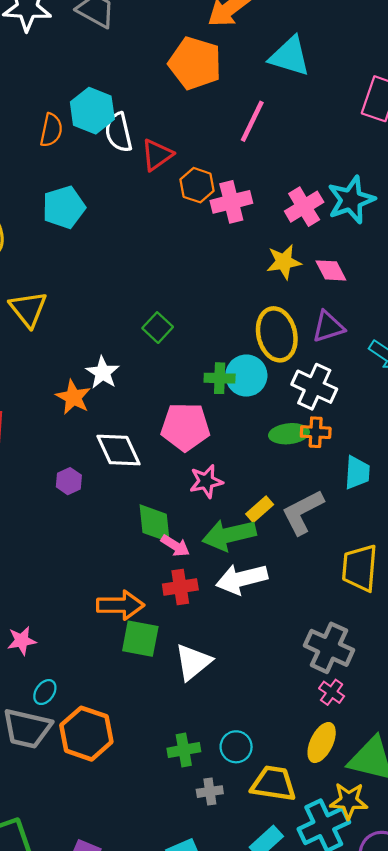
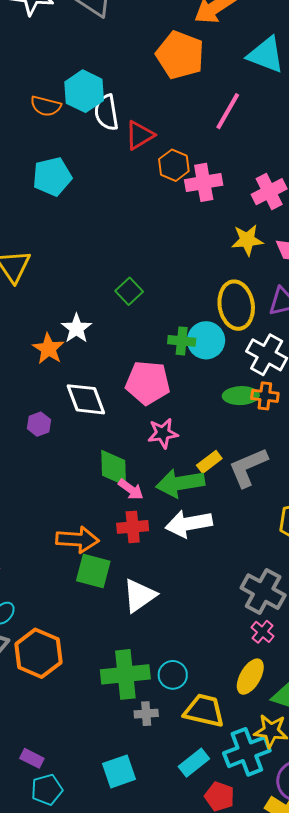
orange semicircle: (51, 130) -> (46, 106), turned 88
green cross: (184, 750) -> (125, 674), size x1.6

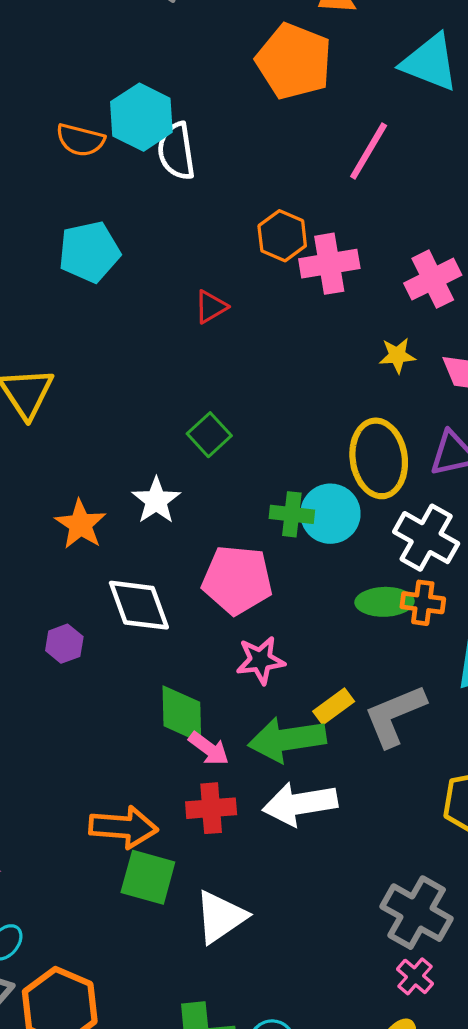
red triangle: (140, 135) -> (211, 307), moved, size x0.7
yellow star: (247, 240) -> (397, 355), size x0.7
white star: (76, 328) -> (156, 500), moved

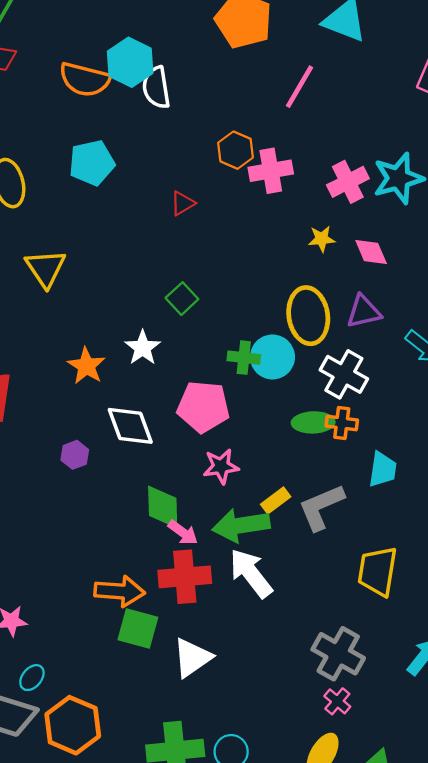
orange semicircle: (80, 140) -> (85, 80), size x1.4
white arrow: (300, 804) -> (251, 573), turned 62
red cross: (211, 808) -> (185, 577), size x1.4

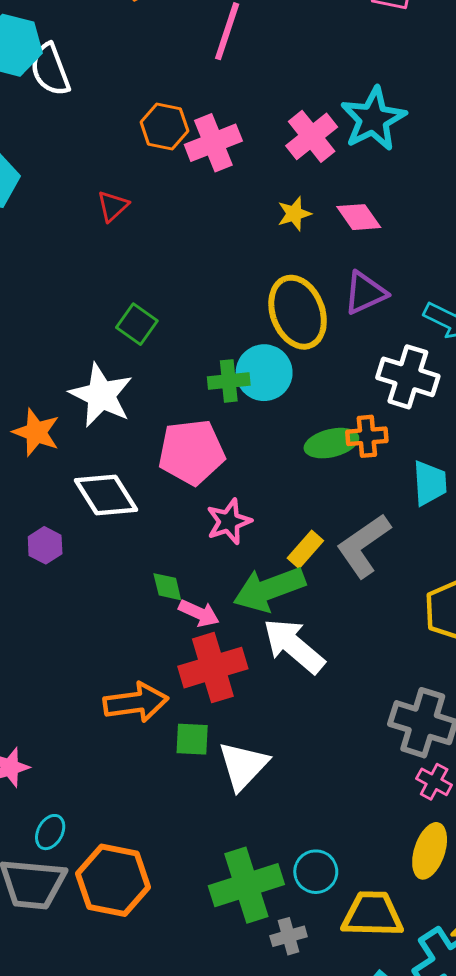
white star: (143, 348) -> (101, 395), size x1.4
white cross: (344, 374) -> (408, 377), moved
green diamond: (163, 507) -> (167, 587), size x0.6
green square: (138, 628) -> (192, 739), moved, size x0.7

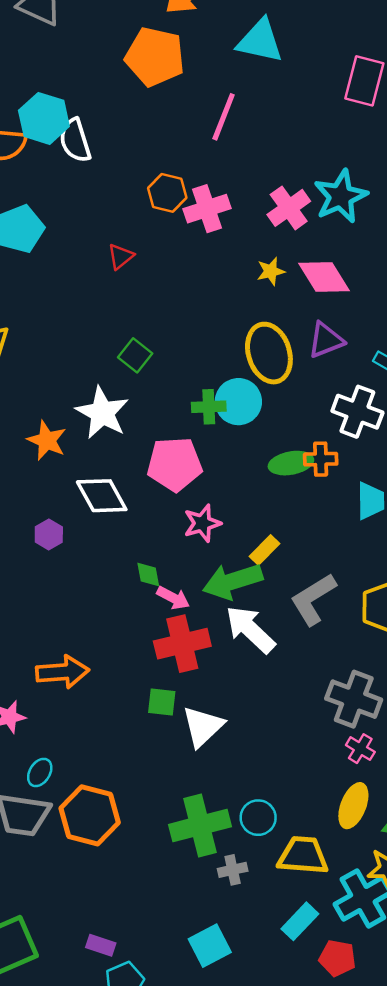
pink diamond: (359, 217) -> (324, 277), size x1.4
gray L-shape: (363, 546) -> (313, 599), moved
orange arrow: (136, 702) -> (62, 672), moved

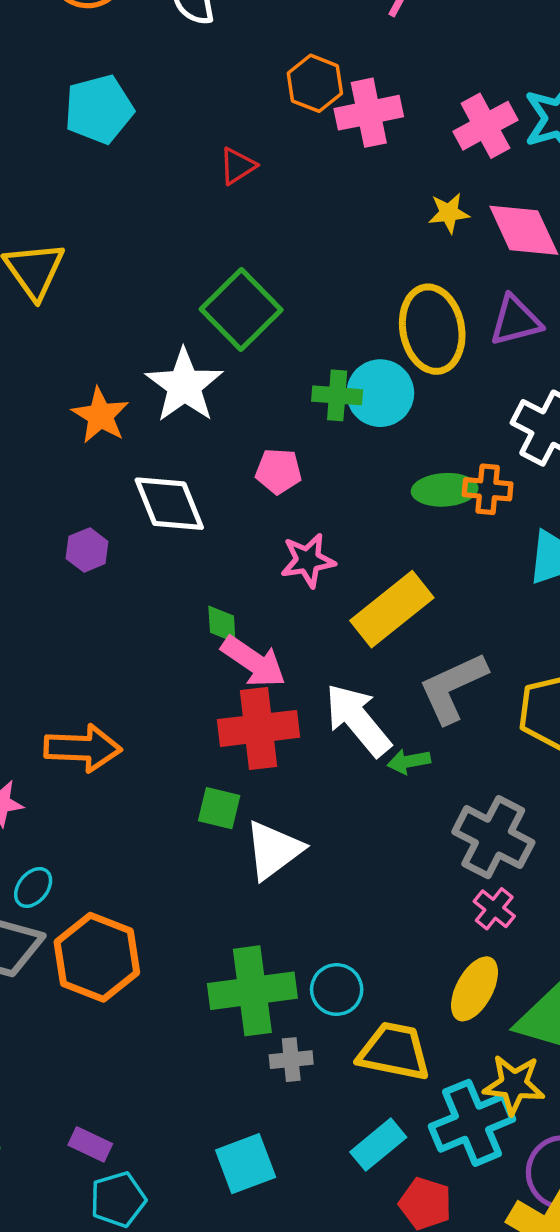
green square: (135, 355) -> (241, 310), size x1.6
pink pentagon: (175, 464) -> (278, 471), size x0.6
yellow rectangle: (264, 550) -> (392, 609), size x1.8
green arrow: (233, 581) -> (409, 761), moved, size x0.5
pink arrow: (173, 598) -> (254, 662), size x1.4

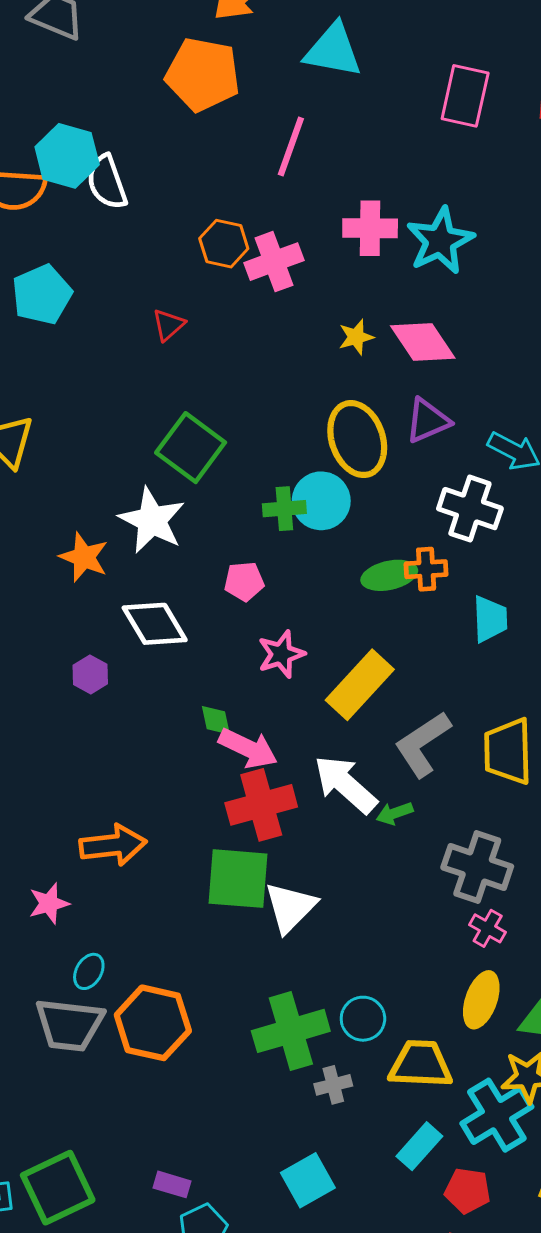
pink cross: (485, 126) -> (370, 228), moved, turned 38
green square: (219, 808) -> (238, 879), size x1.8

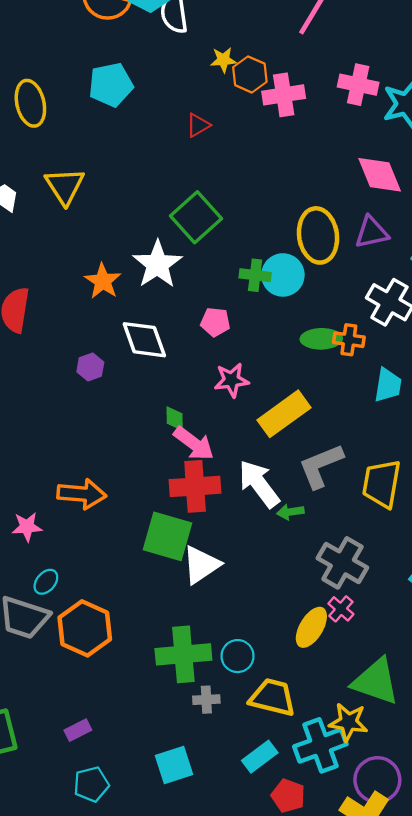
yellow star: (356, 337) -> (223, 60), moved
yellow ellipse: (481, 1000) -> (311, 627), moved
purple rectangle: (172, 1184) -> (78, 730), moved, turned -55

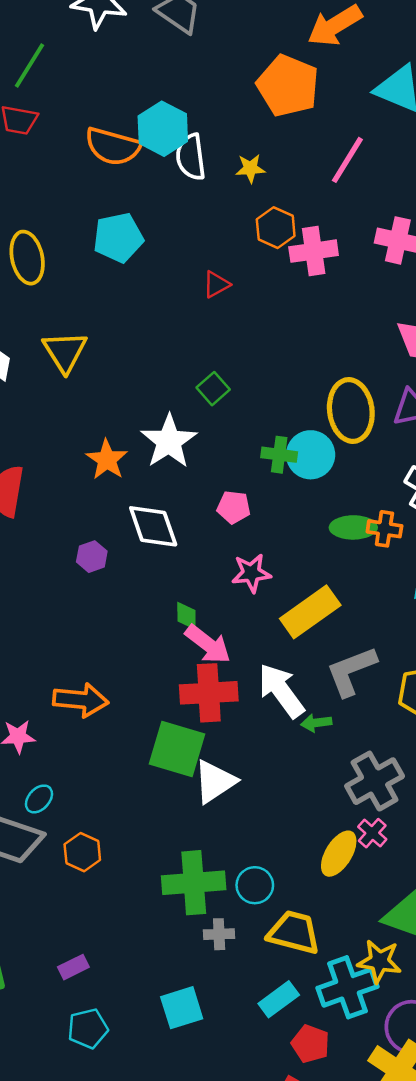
yellow star: (223, 60) -> (250, 168), moved
green square: (196, 217) -> (213, 389), size x0.6
gray cross: (342, 563) -> (375, 781), turned 30
orange hexagon: (85, 628) -> (82, 852), size x0.6

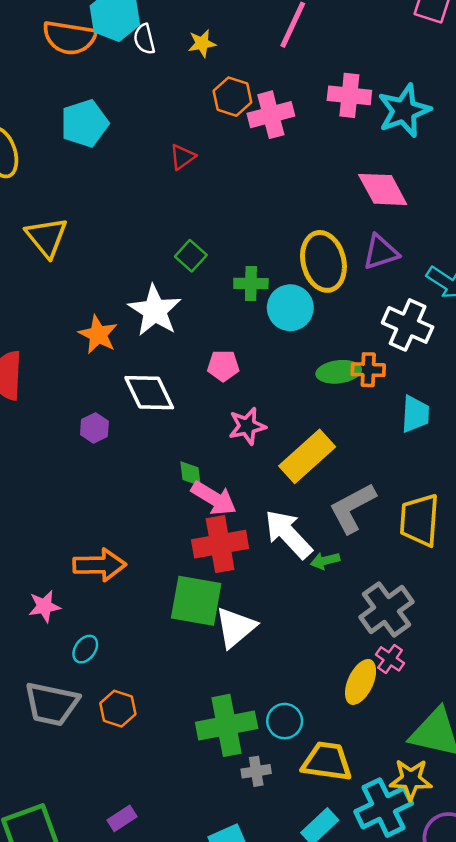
white semicircle: (191, 157) -> (144, 39), size x0.7
green cross: (279, 455) -> (251, 284), moved
cyan ellipse: (39, 799) -> (85, 649), moved

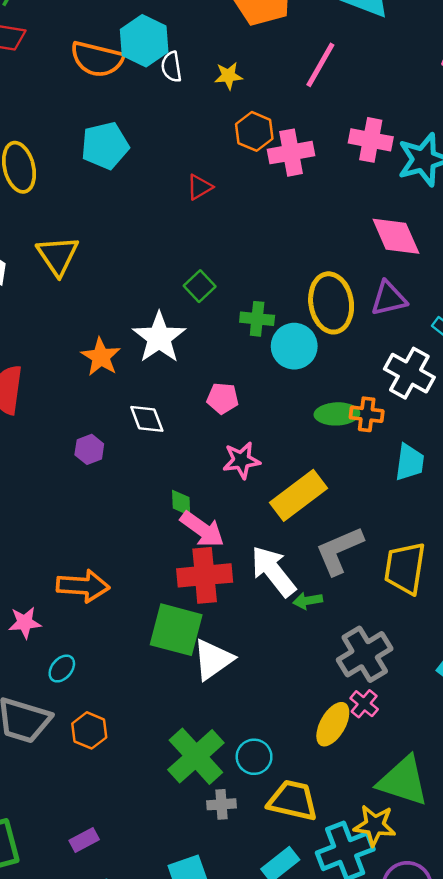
white diamond: (149, 393) -> (147, 419), size x0.7
green cross: (227, 725) -> (196, 756), turned -36

